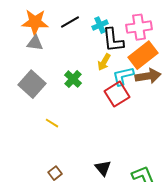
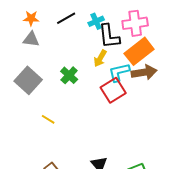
orange star: (35, 22) -> (31, 18), size x0.6

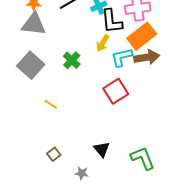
gray triangle: (31, 39) -> (34, 24), size x1.5
red square: (113, 90) -> (116, 91), moved

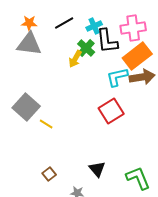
yellow arrow: (103, 43) -> (75, 59), moved
green cross: (72, 60) -> (86, 48), moved
gray square: (31, 65) -> (26, 107), moved

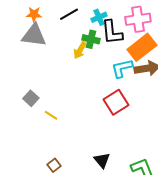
green cross: (86, 48) -> (91, 39), turned -30
gray square: (26, 107) -> (31, 98), size x0.6

